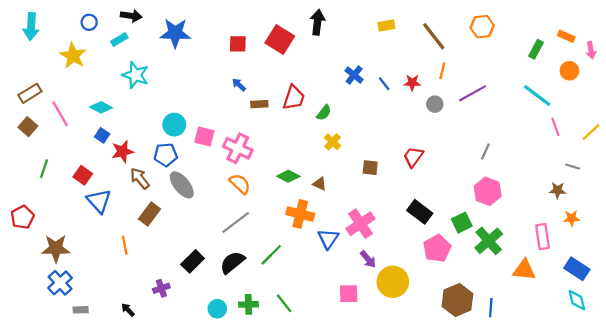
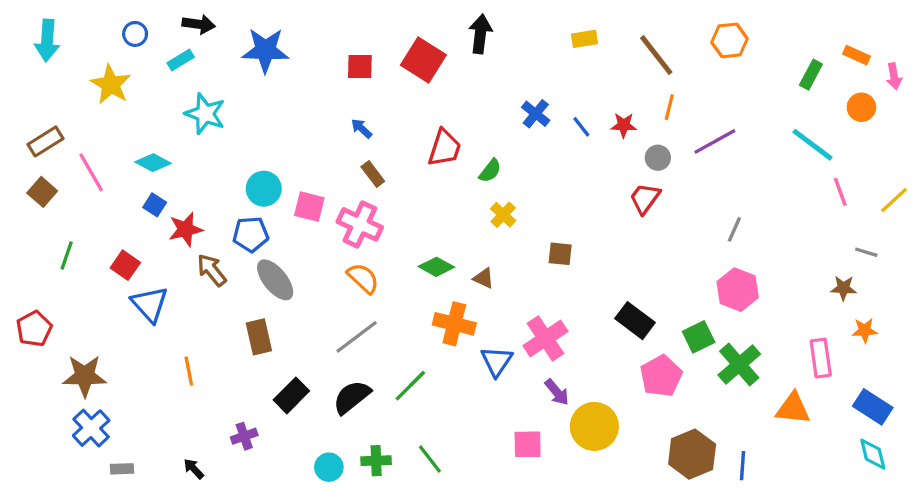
brown rectangle: (259, 104) -> (373, 174), moved, turned 56
red trapezoid: (413, 157) -> (645, 198), moved
brown rectangle: (149, 214) -> (259, 337), moved, turned -50

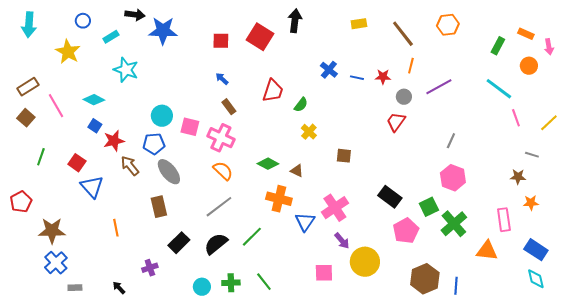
black arrow: (199, 24) -> (135, 15), moved
blue line: (581, 127) -> (357, 78), turned -40

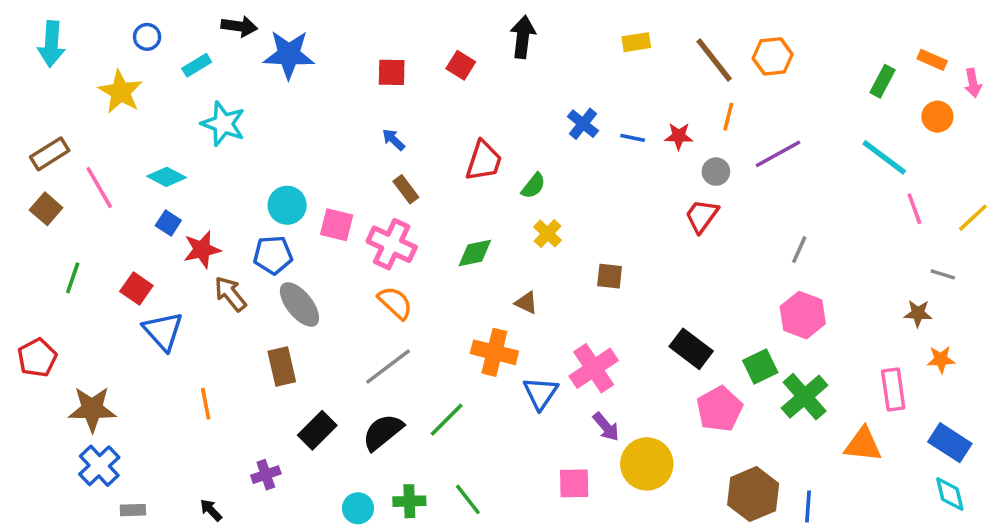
orange hexagon: (448, 25) -> (773, 56), moved
red square: (260, 37) -> (461, 65), size x0.6
green diamond: (268, 164) -> (475, 253), moved, turned -40

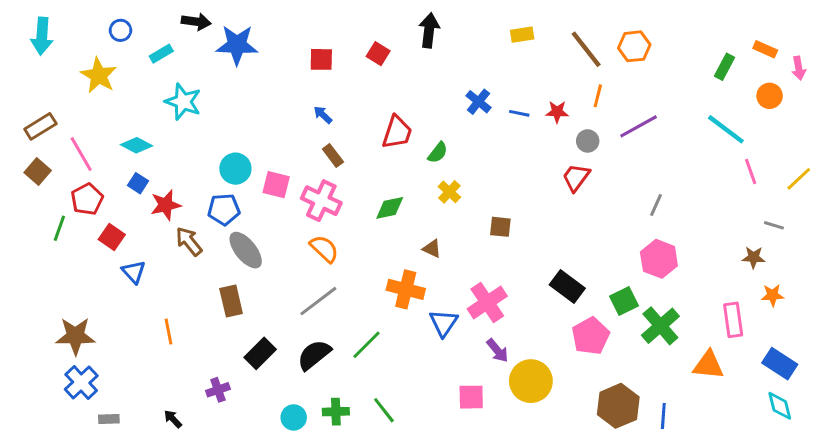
blue triangle: (163, 331) -> (134, 272), size x0.7
red pentagon: (37, 358) -> (87, 199), moved

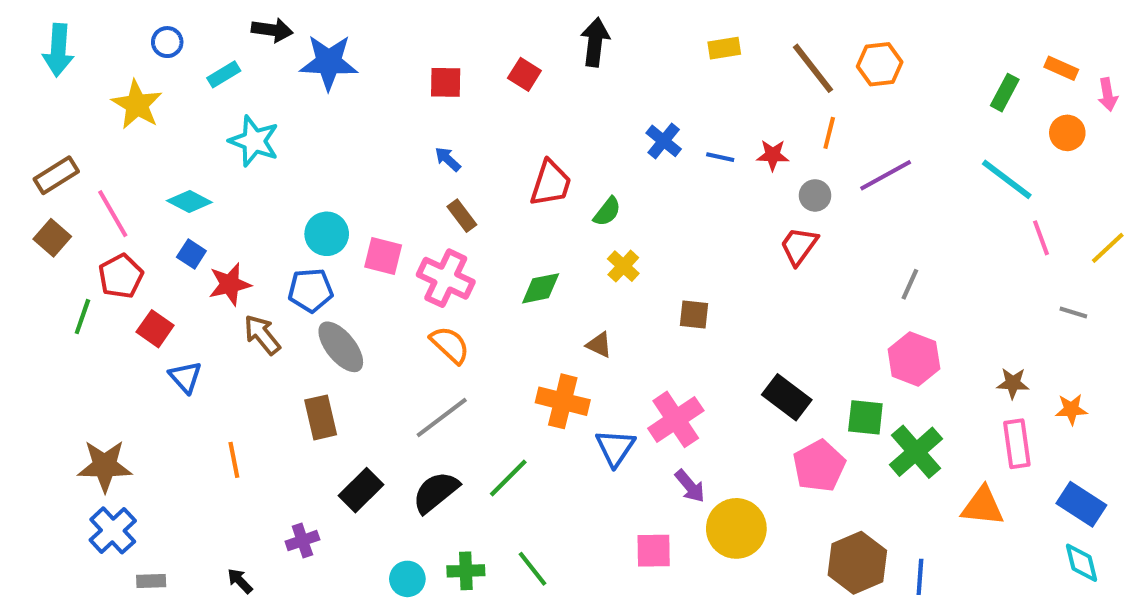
brown star: (754, 257) -> (1013, 383), moved
green square: (624, 301) -> (865, 417), turned 32

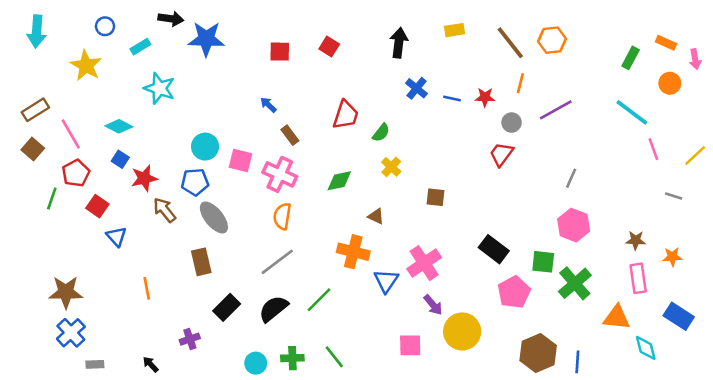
black arrow: (595, 42) -> (399, 43), moved
blue arrow: (448, 159) -> (268, 105), moved
orange semicircle: (450, 345) -> (282, 216), turned -124
cyan diamond: (1081, 563) -> (646, 348), moved

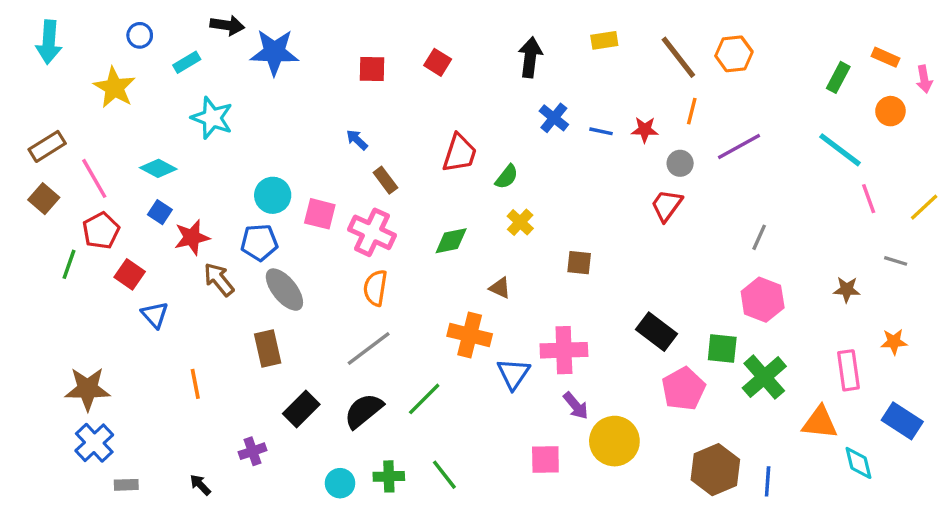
brown star: (636, 240) -> (847, 290), moved
pink cross: (424, 263) -> (564, 350), turned 32

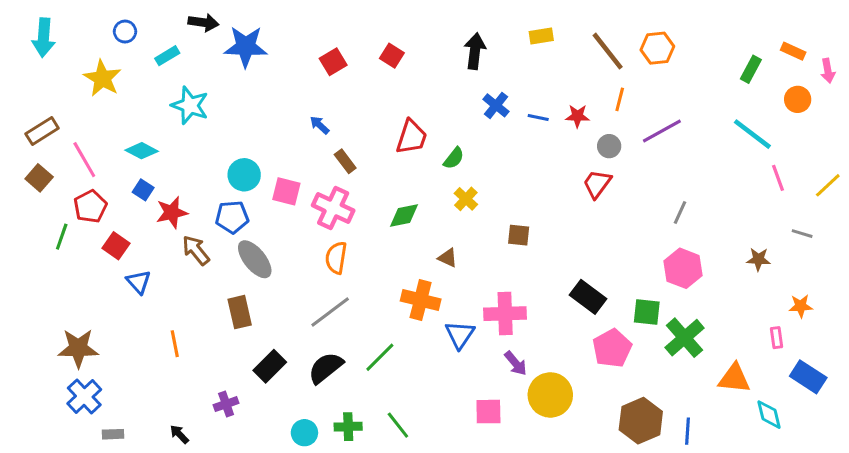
red square: (372, 69) -> (333, 62), turned -32
pink rectangle: (848, 370) -> (777, 338), moved, size x0.6

